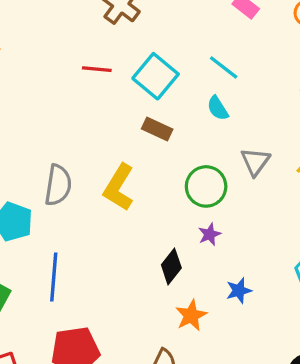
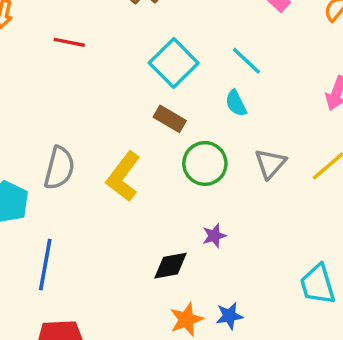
red line: (97, 69) -> (69, 42), moved
green circle: (206, 186) -> (205, 163), moved
black diamond: (171, 266) -> (171, 266), turned 36
blue star: (239, 291) -> (229, 316), moved

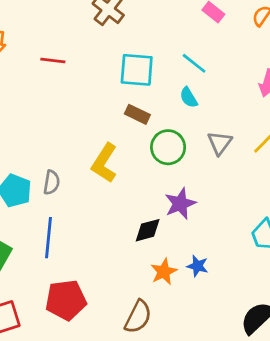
cyan square: (174, 63) -> (137, 70), turned -36
gray semicircle: (59, 168) -> (52, 182), moved, size x0.7
purple star: (214, 236) -> (180, 204), size x1.6
blue star: (229, 316) -> (198, 266), turned 30

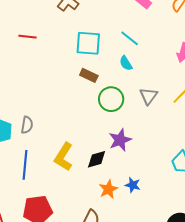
yellow L-shape: (104, 163) -> (64, 157), moved

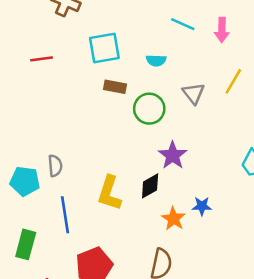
red line: (28, 37) -> (42, 59), moved
cyan line: (130, 38) -> (183, 24), moved
cyan semicircle: (126, 63) -> (156, 61), turned -42

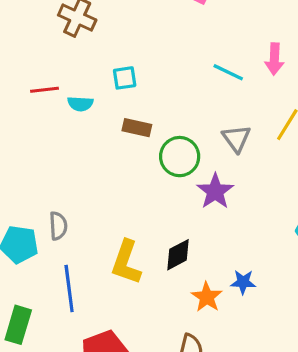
cyan line: (183, 24) -> (228, 72), moved
cyan square: (104, 48) -> (125, 78), size x0.6
cyan semicircle: (156, 61) -> (80, 104), moved
purple star: (173, 155) -> (215, 191), moved

